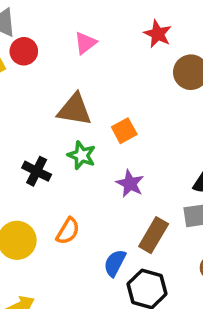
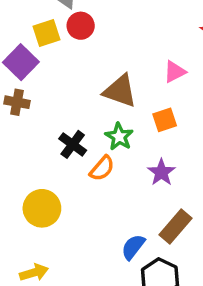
pink triangle: (85, 43) -> (175, 72), moved
orange semicircle: (68, 231) -> (102, 168), moved

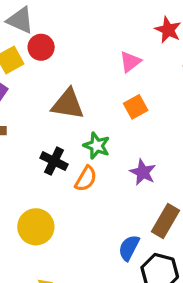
pink triangle: (175, 72) -> (130, 62), moved
brown triangle: (120, 91) -> (68, 104), moved
orange square: (165, 120) -> (136, 107), moved

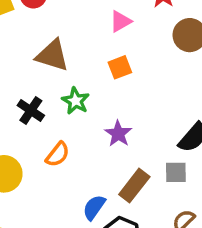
orange semicircle: (86, 179) -> (58, 154), moved

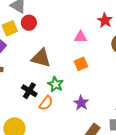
pink triangle: (121, 21) -> (81, 37), turned 32
orange semicircle: (58, 154) -> (46, 103), moved

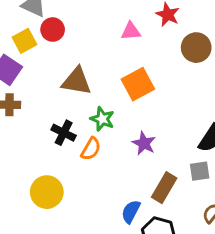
pink triangle: (81, 37) -> (131, 31), moved
orange square: (81, 64) -> (138, 84), size x1.5

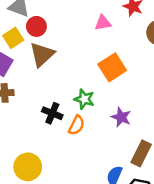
brown triangle: (76, 81) -> (42, 54), moved, turned -48
yellow circle: (47, 192) -> (28, 167), moved

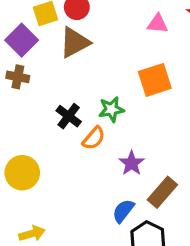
green star: (84, 99) -> (111, 109), turned 30
purple star: (121, 117) -> (132, 163), moved

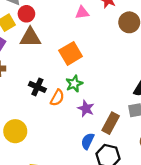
brown triangle: (75, 42) -> (30, 37), turned 40
orange square: (155, 80) -> (71, 53), moved
green star: (111, 109) -> (74, 84), moved

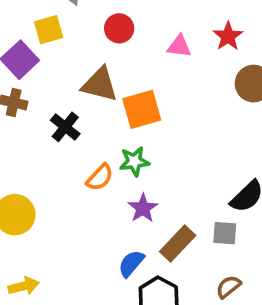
red circle: (26, 14) -> (119, 28), moved
brown triangle: (30, 37) -> (100, 84), moved
black cross: (37, 87) -> (65, 127), moved

